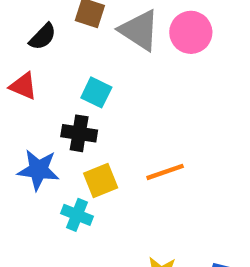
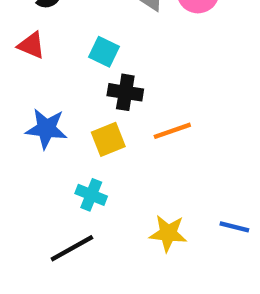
black cross: (79, 133) -> (125, 92), moved
cyan cross: (77, 215) -> (91, 195), moved

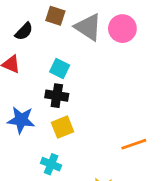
black cross: (125, 92) -> (57, 96), moved
orange line: (172, 131) -> (134, 144), moved

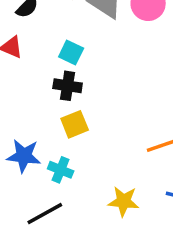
blue star: (21, 120) -> (24, 156), moved

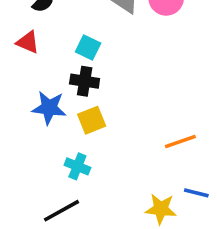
blue star: (24, 156) -> (49, 108), moved
yellow star: (124, 201) -> (161, 209), moved

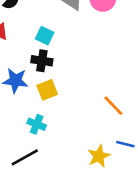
orange line: (180, 142) -> (113, 106), turned 65
yellow star: (161, 209) -> (99, 156), turned -30

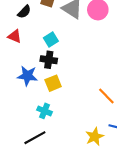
cyan square: (45, 36) -> (51, 39), turned 32

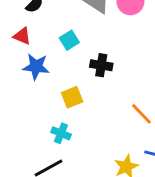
black cross: (49, 60) -> (101, 65), moved
blue star: (27, 76) -> (36, 67), moved

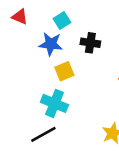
blue star: (36, 67) -> (51, 44), moved
cyan cross: (61, 133) -> (54, 103), size x1.5

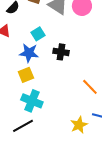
yellow square: (64, 71) -> (26, 75), moved

